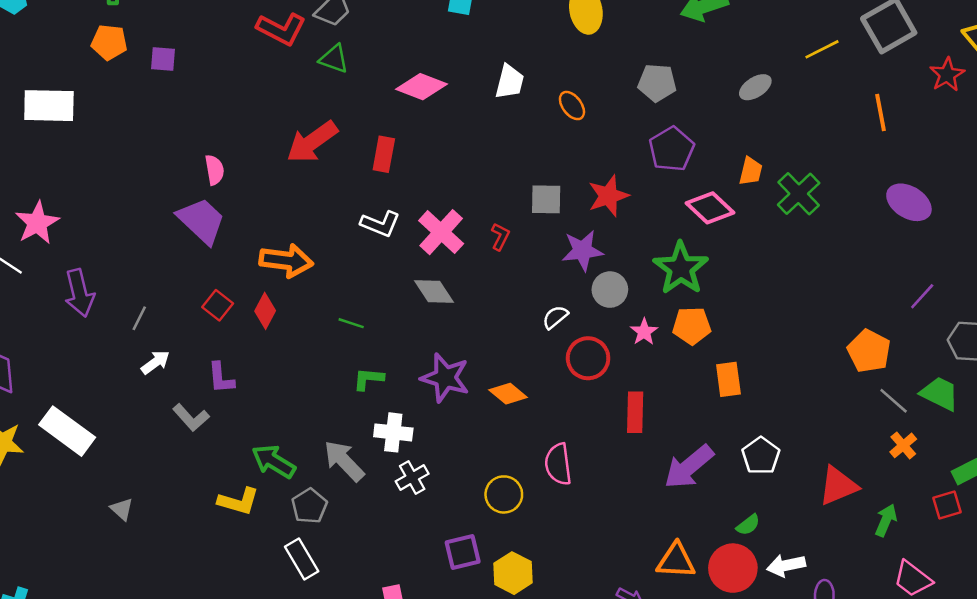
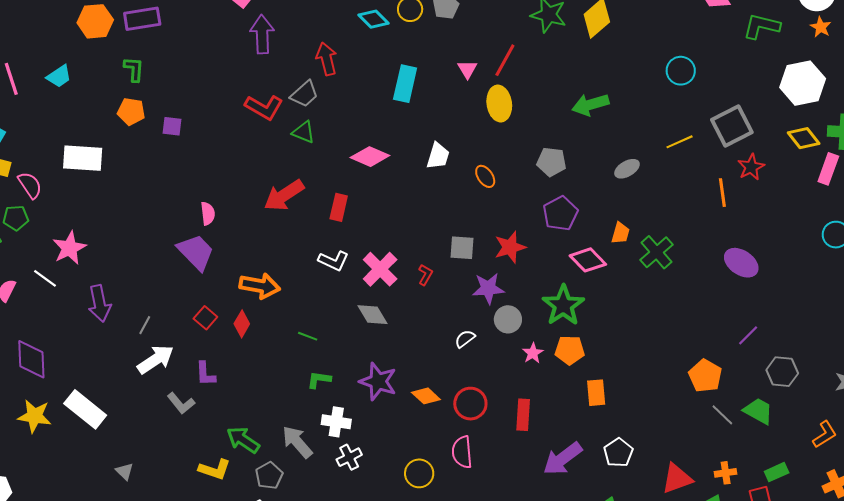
red star: (947, 75) -> (751, 167), moved
red circle: (588, 358) -> (470, 404), moved
white arrow: (155, 362) -> (156, 359), size x1.6
orange cross: (903, 445) -> (726, 473), moved, turned 30

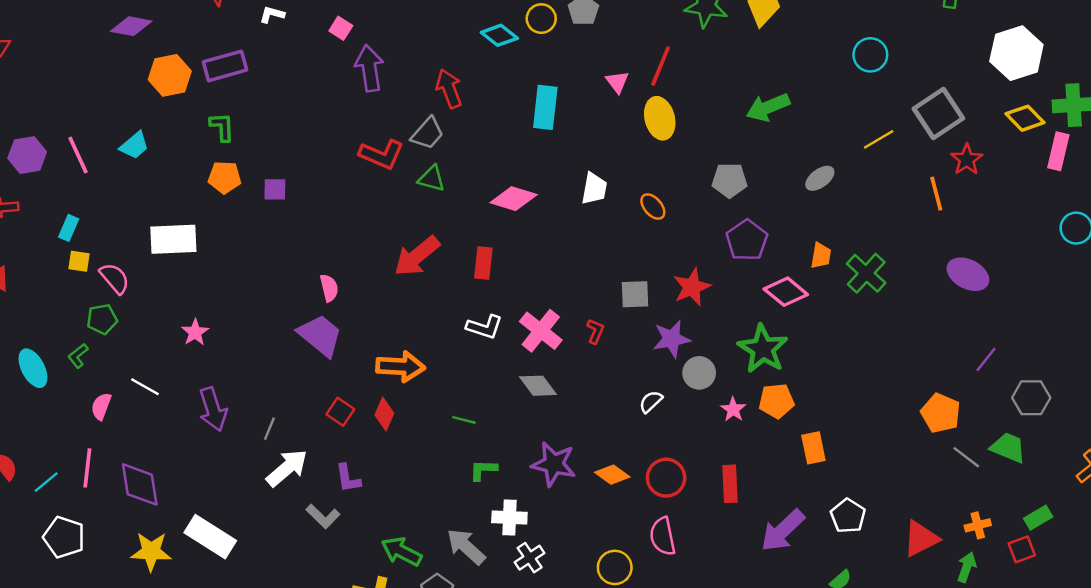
pink star: (69, 248) -> (195, 332), moved, size x0.7

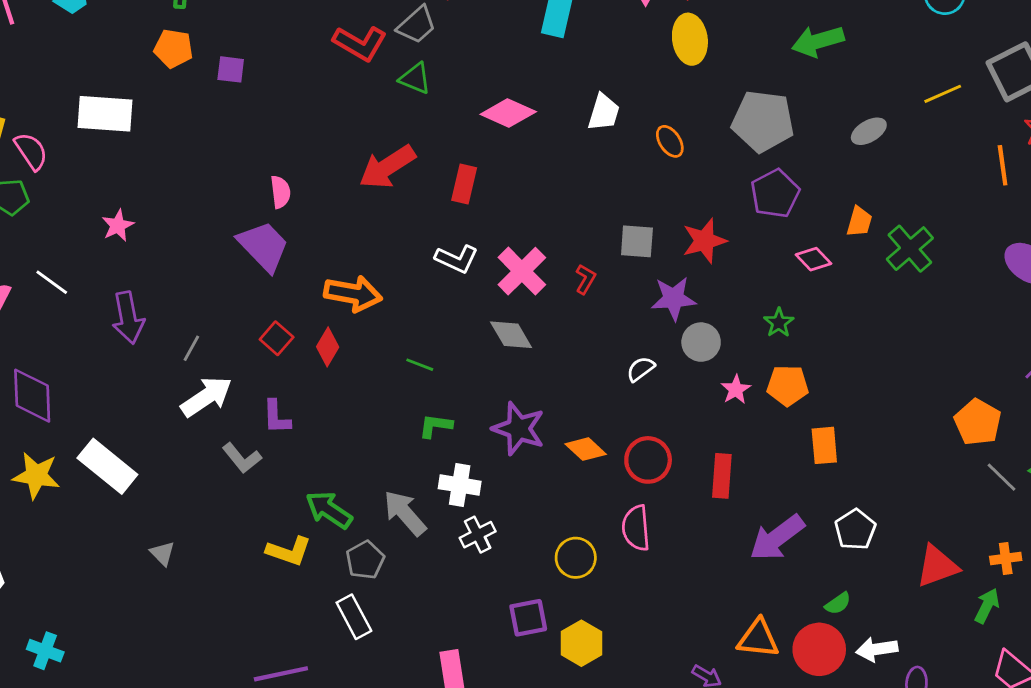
gray pentagon: (729, 180) -> (763, 121), size x1.5
pink diamond: (786, 292) -> (813, 259), size x0.7
green star: (763, 349) -> (779, 323), size x0.5

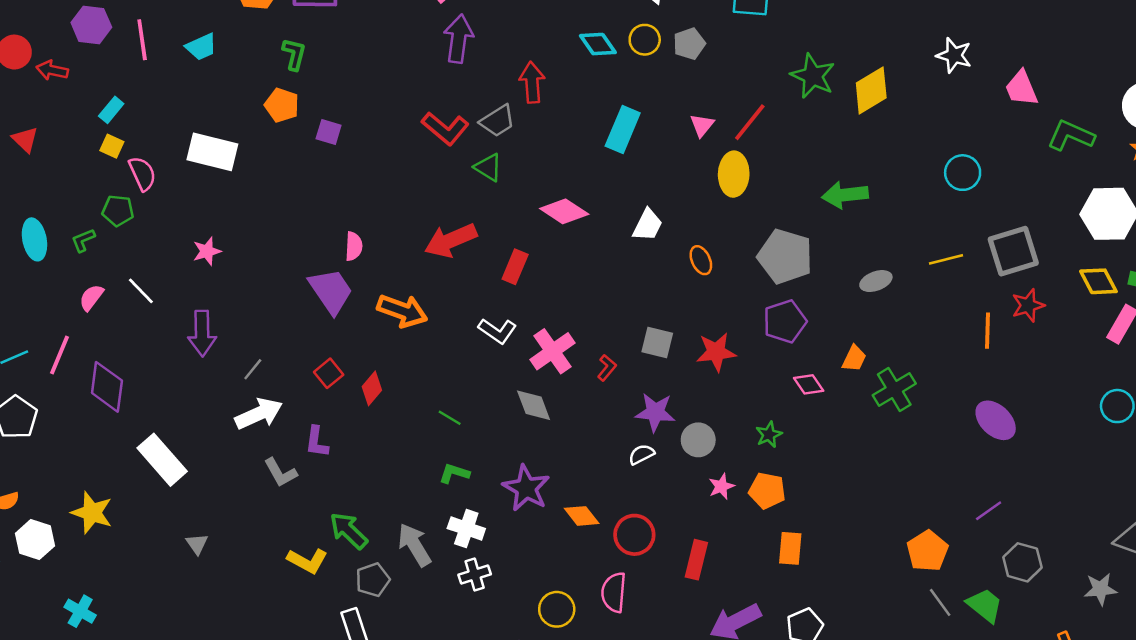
orange arrow: (353, 294) -> (402, 311), moved
purple star: (674, 298) -> (655, 412), moved
yellow star: (36, 475) -> (92, 513), moved

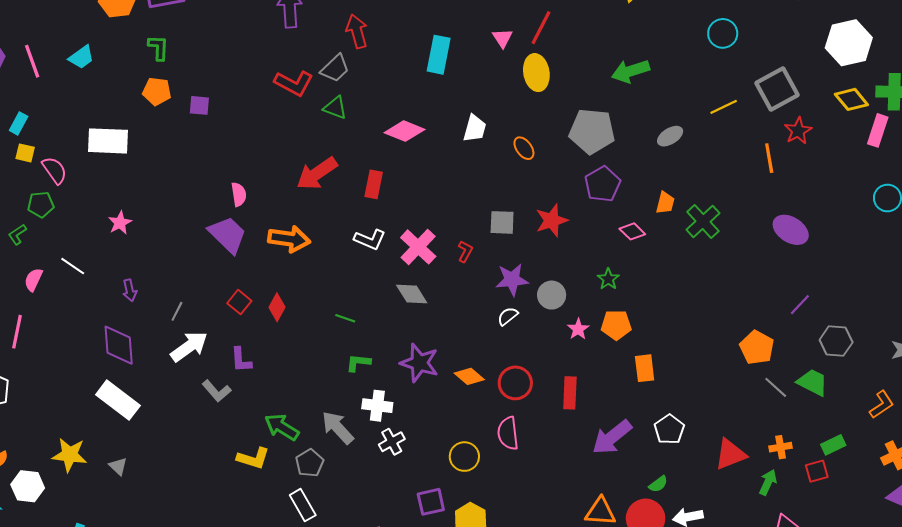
purple arrow: (202, 333) -> (130, 290), size x0.6
purple diamond: (107, 387) -> (119, 345), moved
gray triangle: (197, 544) -> (118, 466), moved

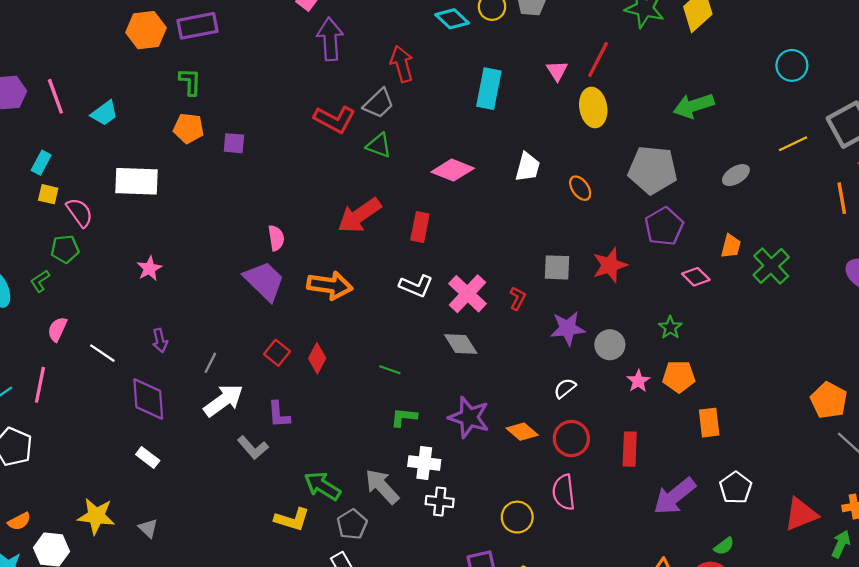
cyan trapezoid: (81, 57) -> (104, 113), moved
white line: (73, 266) -> (102, 353), moved
white semicircle: (508, 316) -> (565, 388), moved
white rectangle: (118, 400) -> (148, 458), size x0.5
white cross: (392, 442) -> (440, 502), turned 35

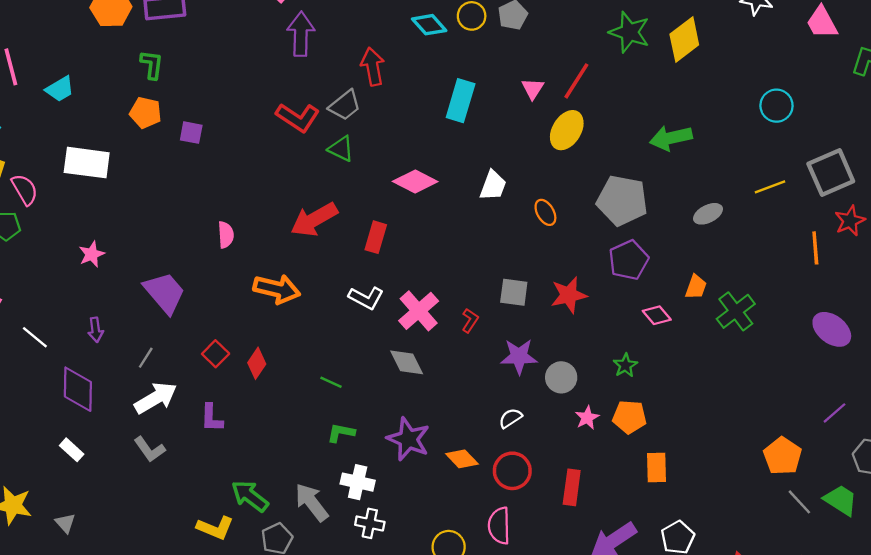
yellow ellipse: (593, 107) -> (567, 130), turned 36
purple trapezoid: (264, 281) -> (165, 293), moved
gray L-shape: (253, 448) -> (149, 449), moved

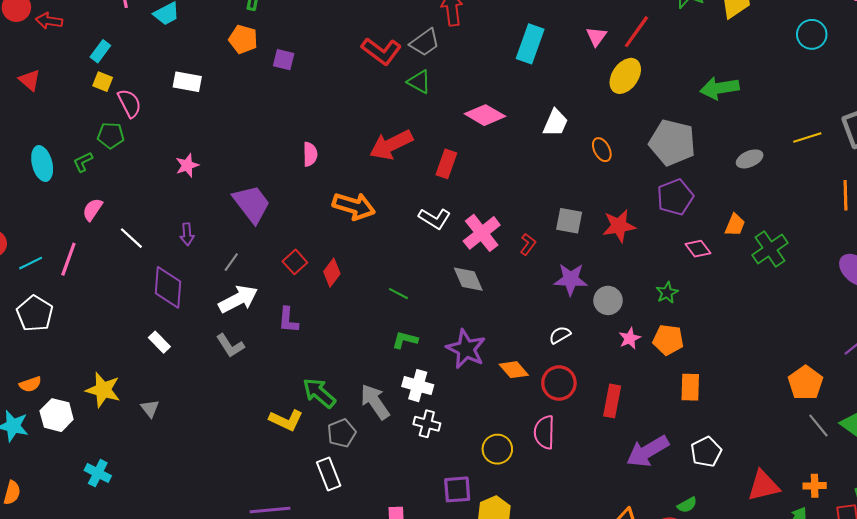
cyan circle: (776, 106) -> (812, 34), moved
white rectangle: (87, 163) -> (187, 82), size x0.7

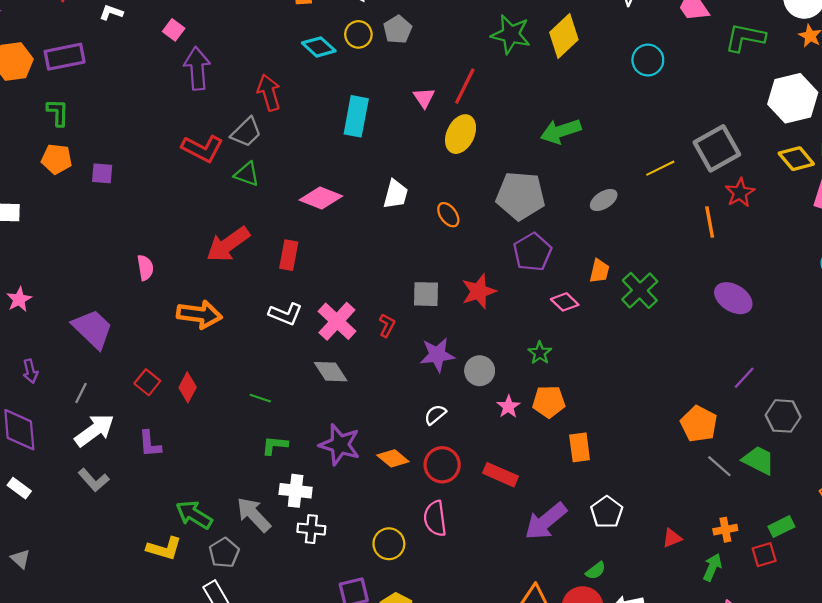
red rectangle: (612, 401) -> (500, 475), turned -68
red triangle: (763, 486) -> (672, 538), size x0.6

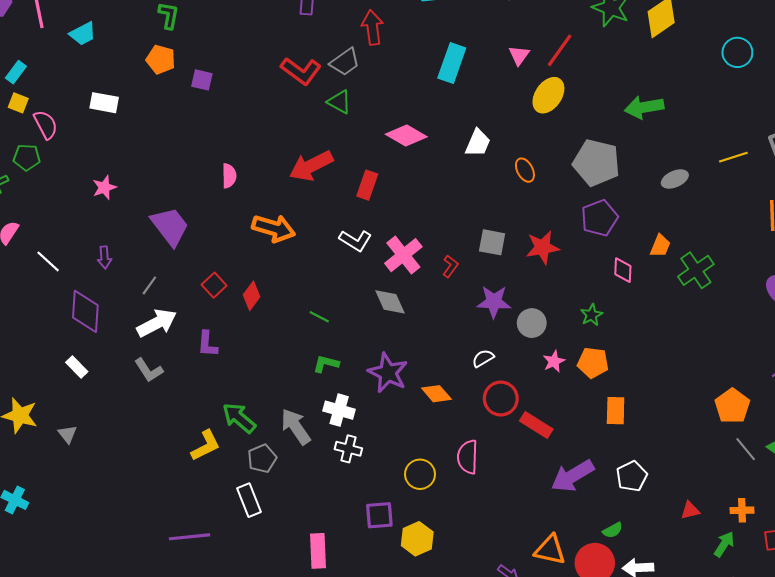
pink diamond: (565, 302) -> (623, 270), turned 40
red circle: (442, 465) -> (501, 399), moved
yellow L-shape: (164, 548) -> (206, 446), turned -52

